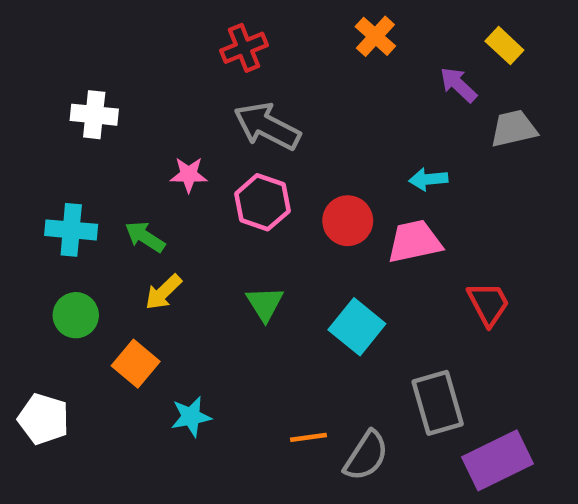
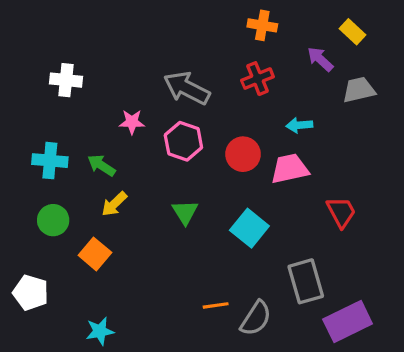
orange cross: (375, 36) -> (262, 25), turned -32
red cross: (244, 48) -> (257, 79), moved
cyan star: (191, 417) -> (100, 331), moved

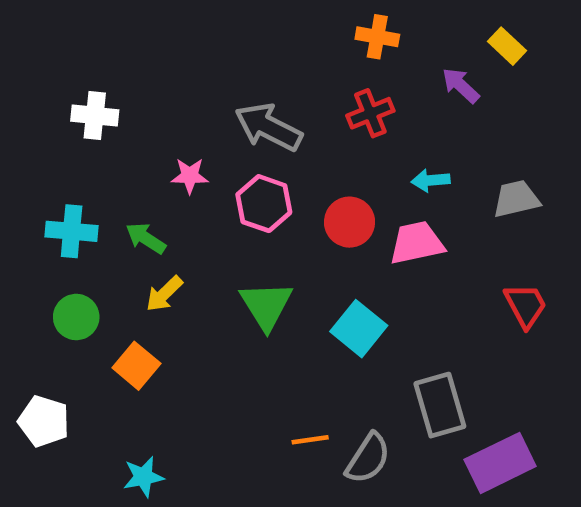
gray trapezoid: (359, 90) -> (516, 199), moved
green triangle: (185, 212) -> (266, 305), size x1.4
red trapezoid: (341, 212) -> (526, 305), moved

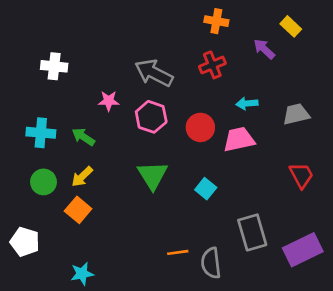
yellow arrow: (164, 294) -> (82, 177), moved
cyan square: (359, 329) -> (206, 189), size x0.7
gray semicircle: (368, 458) -> (211, 263), turned 140
purple rectangle: (500, 463) -> (303, 250), moved

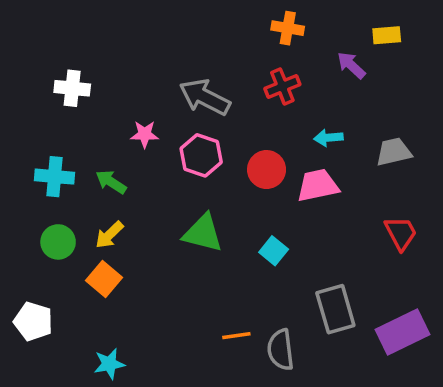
yellow rectangle: (291, 26) -> (387, 35), turned -48
green triangle: (153, 175) -> (203, 233), turned -44

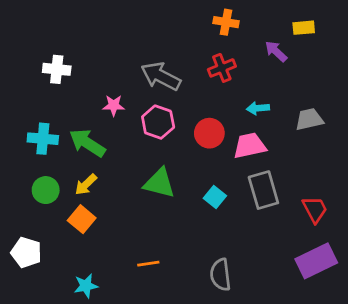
green arrow: (111, 182) -> (87, 143), size x1.5
red trapezoid: (401, 233) -> (315, 209), moved
gray rectangle: (335, 309) -> (263, 190), moved
orange line: (236, 336) -> (148, 264), moved

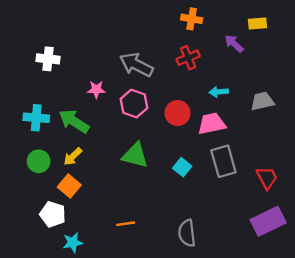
white pentagon: (26, 252) -> (53, 214), moved

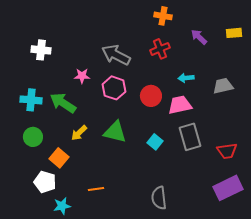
yellow rectangle: (258, 24) -> (234, 33), moved
yellow arrow: (73, 157) -> (79, 133), moved
red trapezoid: (267, 178) -> (227, 151), turned 110
orange line: (126, 224) -> (96, 189), moved

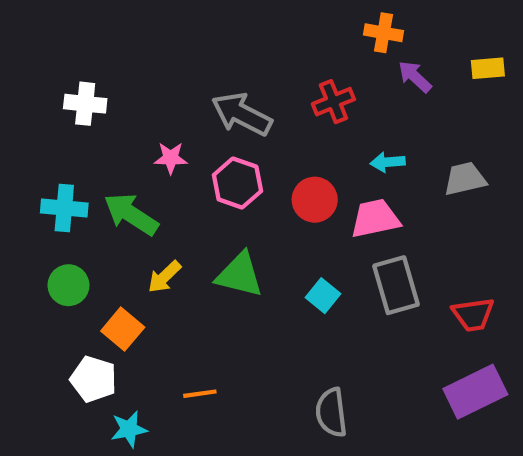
orange cross: (163, 16) -> (384, 33), moved

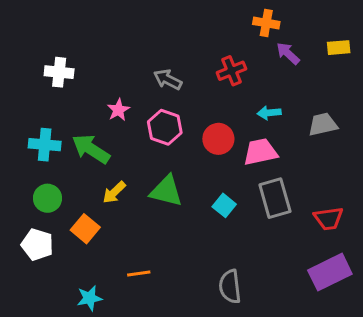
gray arrow: (242, 114) -> (168, 79), size x0.7
pink star: (171, 158) -> (118, 110), turned -30
white pentagon: (94, 379) -> (37, 245), moved

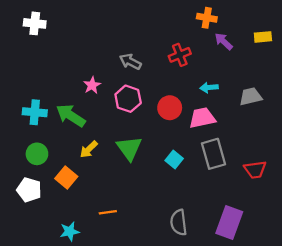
white cross: (59, 72) -> (35, 23), moved
green triangle: (166, 191) -> (129, 148), turned 40
purple rectangle: (330, 272) -> (229, 222), moved, turned -44

